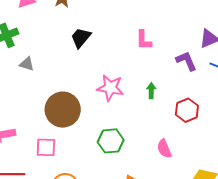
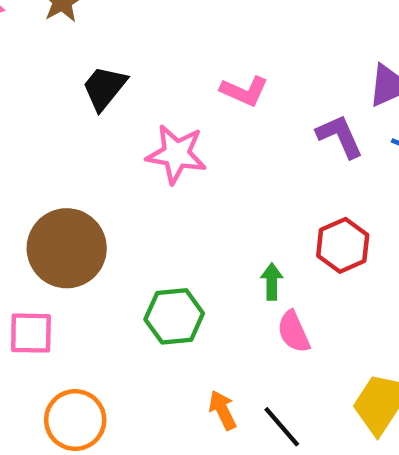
pink L-shape: (144, 40) -> (244, 91), turned -65
pink star: (110, 88) -> (176, 154), moved
green arrow: (151, 91) -> (272, 282), moved

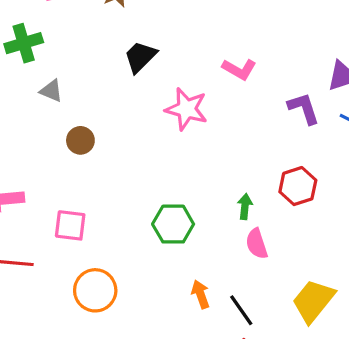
brown circle: (67, 248) -> (80, 140), moved, size x0.5

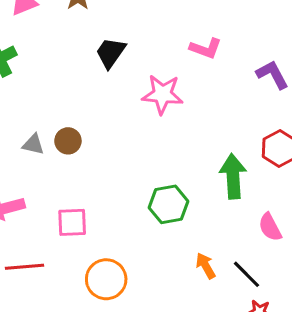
gray triangle: (51, 91) -> (33, 144), moved
green arrow: (245, 207) -> (233, 176), size x1.8
pink semicircle: (257, 244) -> (270, 227), moved

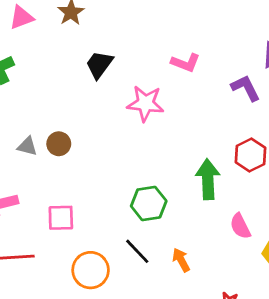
black line: (247, 274) -> (137, 251), moved

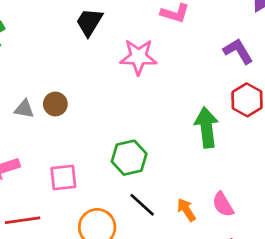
purple L-shape: (246, 88) -> (238, 51), moved
green hexagon: (149, 203) -> (129, 158), moved
pink semicircle: (240, 226) -> (223, 204), moved

